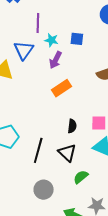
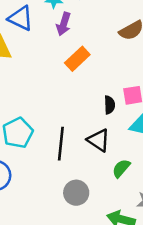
blue triangle: (24, 50) -> (21, 18), turned -30
black semicircle: (72, 126) -> (109, 105), moved

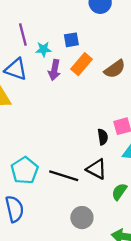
orange rectangle: (77, 59) -> (82, 64), moved
black line: (61, 144) -> (64, 176), turned -72

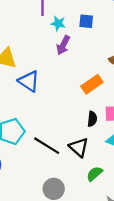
orange rectangle: (82, 64) -> (92, 84), moved
blue triangle: (16, 69) -> (29, 81), moved

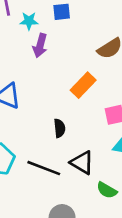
black semicircle: (92, 119) -> (60, 128), moved
green semicircle: (95, 174) -> (107, 190), turned -98

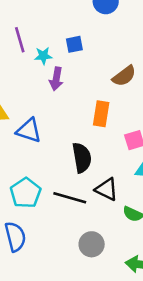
orange rectangle: (83, 85) -> (101, 114), turned -30
black semicircle: (60, 128) -> (82, 158), size x1.6

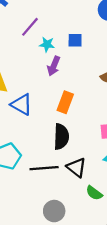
purple line: (20, 40) -> (30, 27), turned 45
orange rectangle: (101, 114) -> (65, 102), moved
black line: (70, 198) -> (44, 168), turned -32

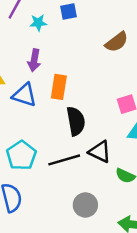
purple arrow: (54, 66) -> (34, 60), moved
orange rectangle: (65, 102) -> (59, 87), moved

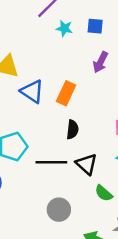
purple arrow: (34, 60) -> (100, 62), moved
black semicircle: (76, 121) -> (73, 129), size x0.7

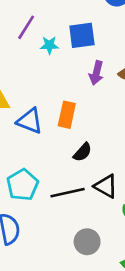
blue square: (95, 26) -> (82, 35), size x1.5
black semicircle: (73, 129) -> (82, 152), turned 48

